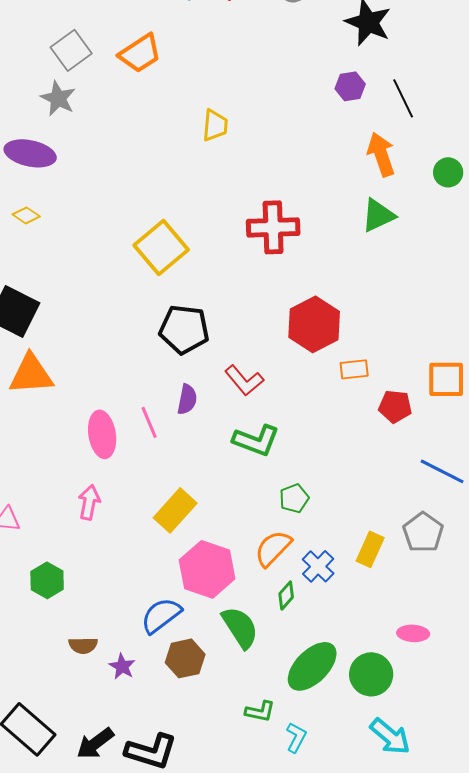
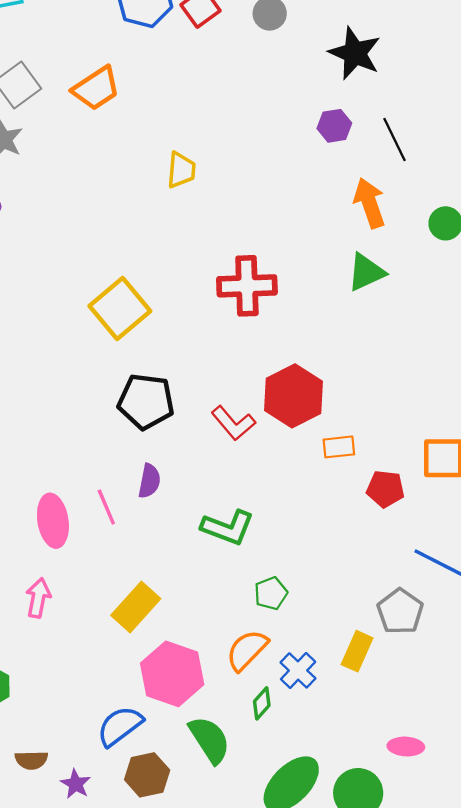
red L-shape: (244, 380) -> (233, 423), moved
gray pentagon: (423, 532) -> (400, 611), moved

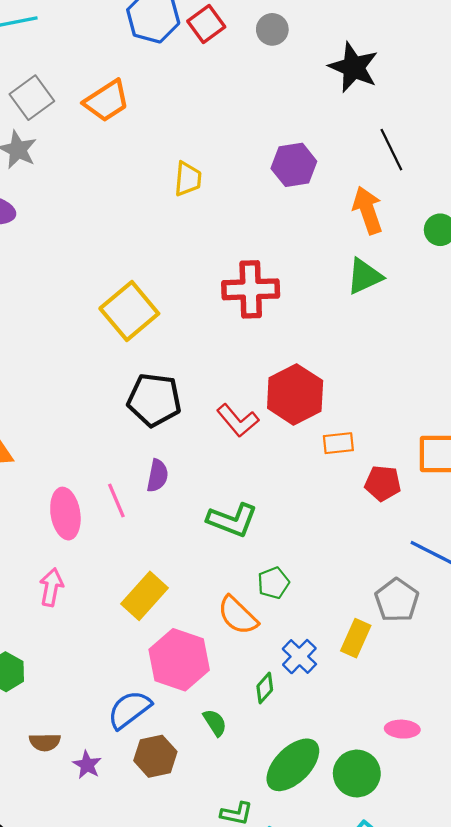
purple hexagon: (334, 126) -> (294, 165), moved, size x1.4
orange semicircle: (247, 650) -> (238, 615), moved, turned -90
green semicircle: (210, 740) -> (215, 723), size x0.6

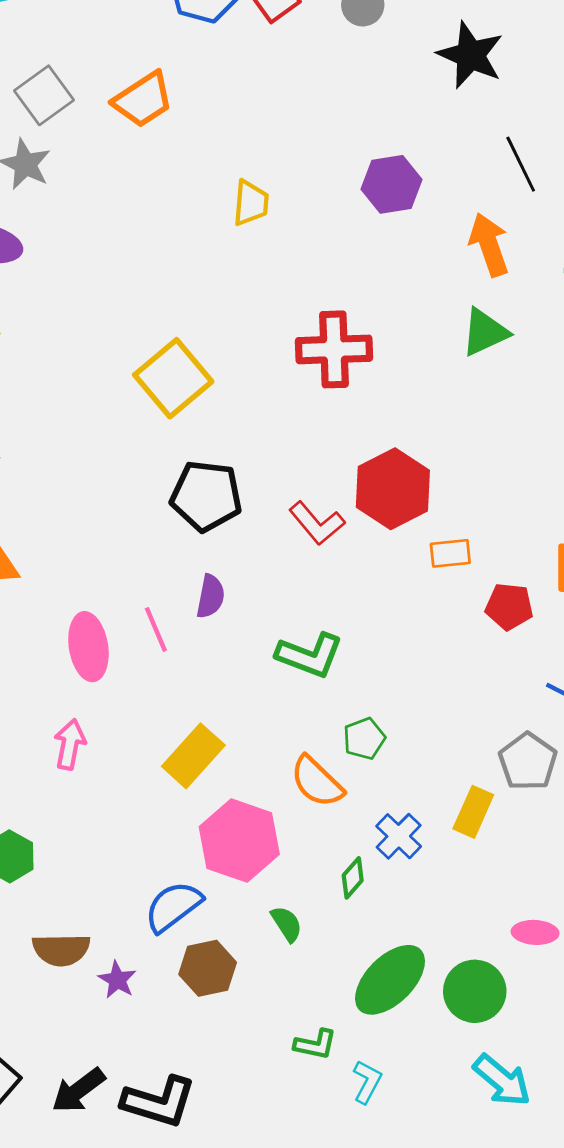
brown semicircle: (45, 742) -> (61, 950), size x1.4

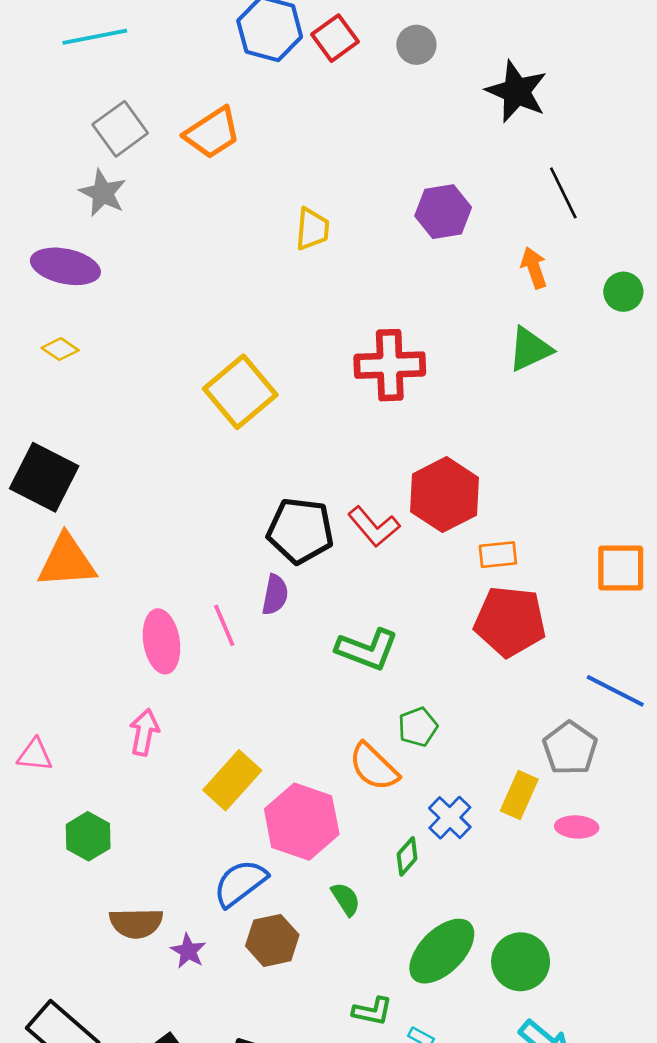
orange arrow: (489, 245) -> (534, 268), size x0.7
black pentagon: (206, 496) -> (300, 531), moved
red pentagon: (509, 606) -> (510, 621), moved, size x1.6
yellow rectangle: (193, 756) -> (232, 780), moved
pink ellipse: (535, 932) -> (577, 827), moved

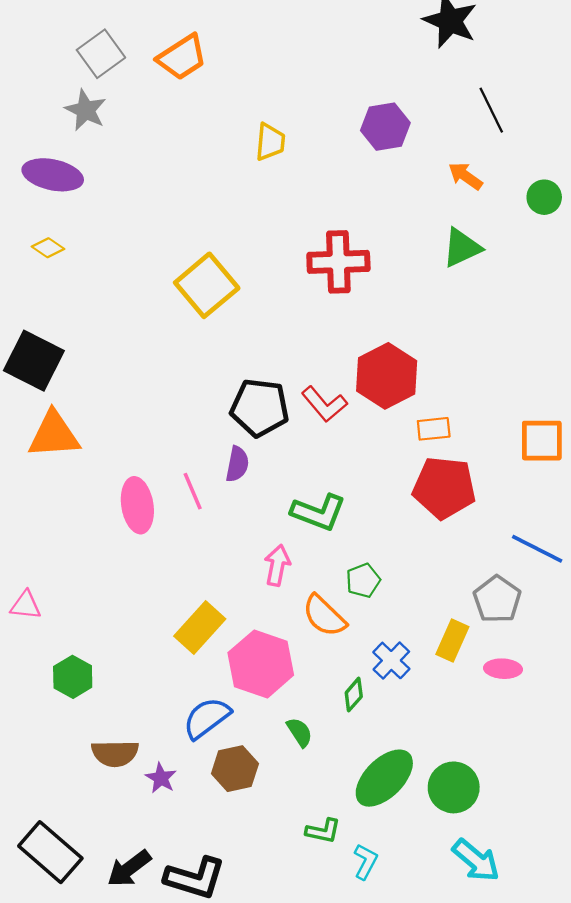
orange arrow: (534, 268) -> (465, 176), turned -36
pink arrow: (144, 732) -> (277, 565), moved

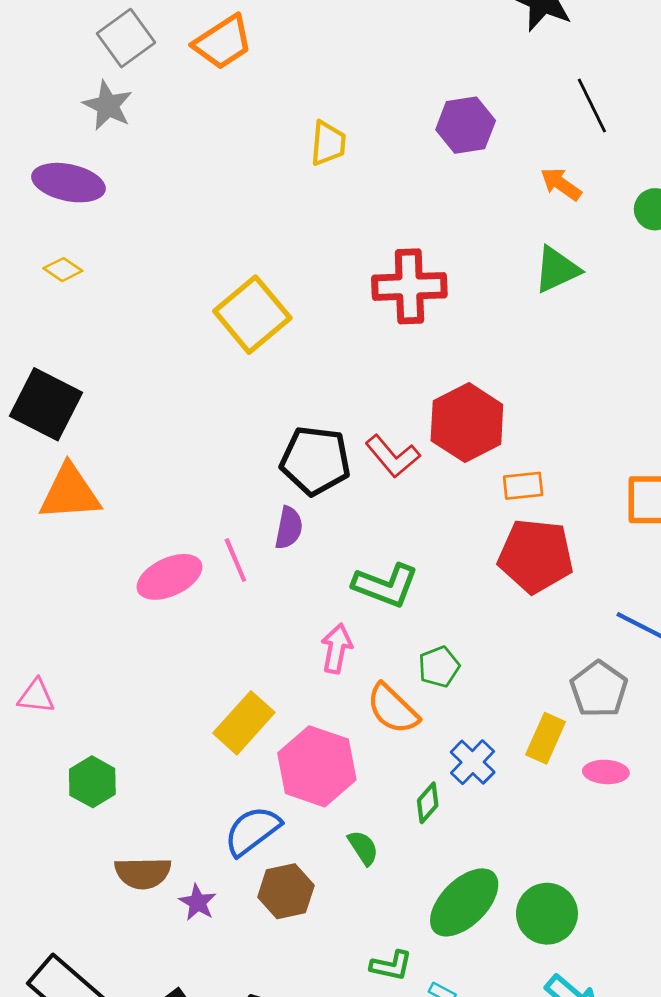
pink ellipse: (137, 505) -> (169, 577), turned 74

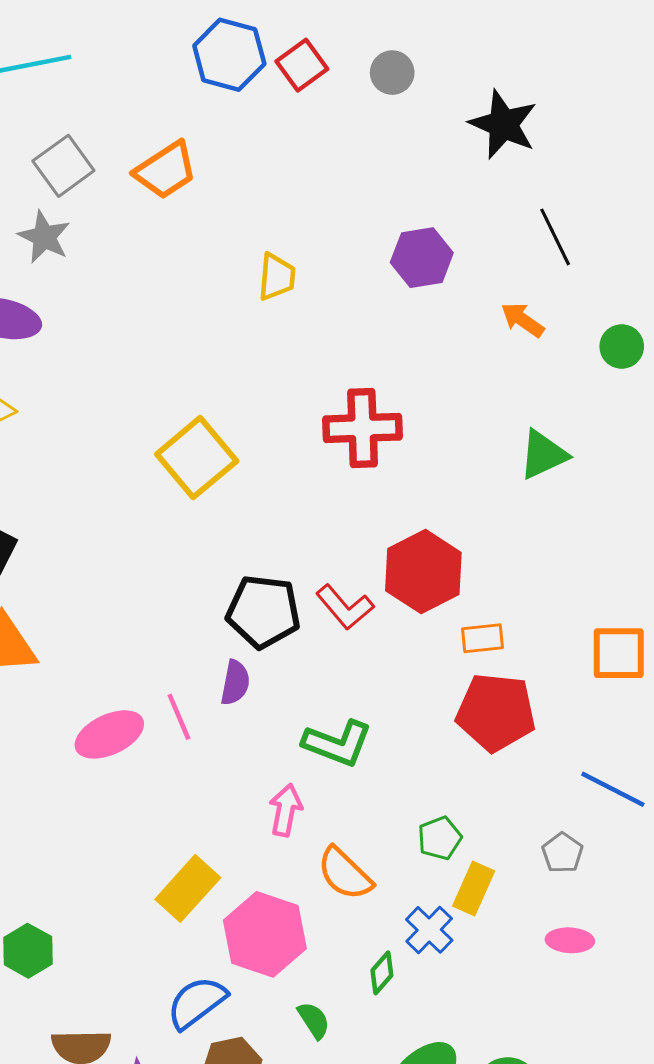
green triangle: (557, 270) -> (543, 455), moved
green pentagon: (439, 667) -> (440, 838), moved
gray pentagon: (599, 689) -> (562, 853), size x0.7
yellow rectangle: (546, 738) -> (474, 888), moved

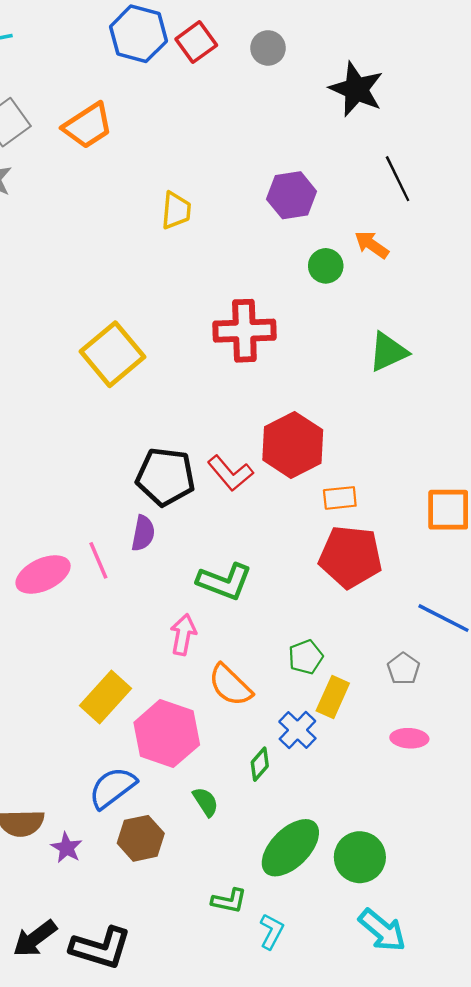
green circle: (622, 347) -> (326, 266), moved

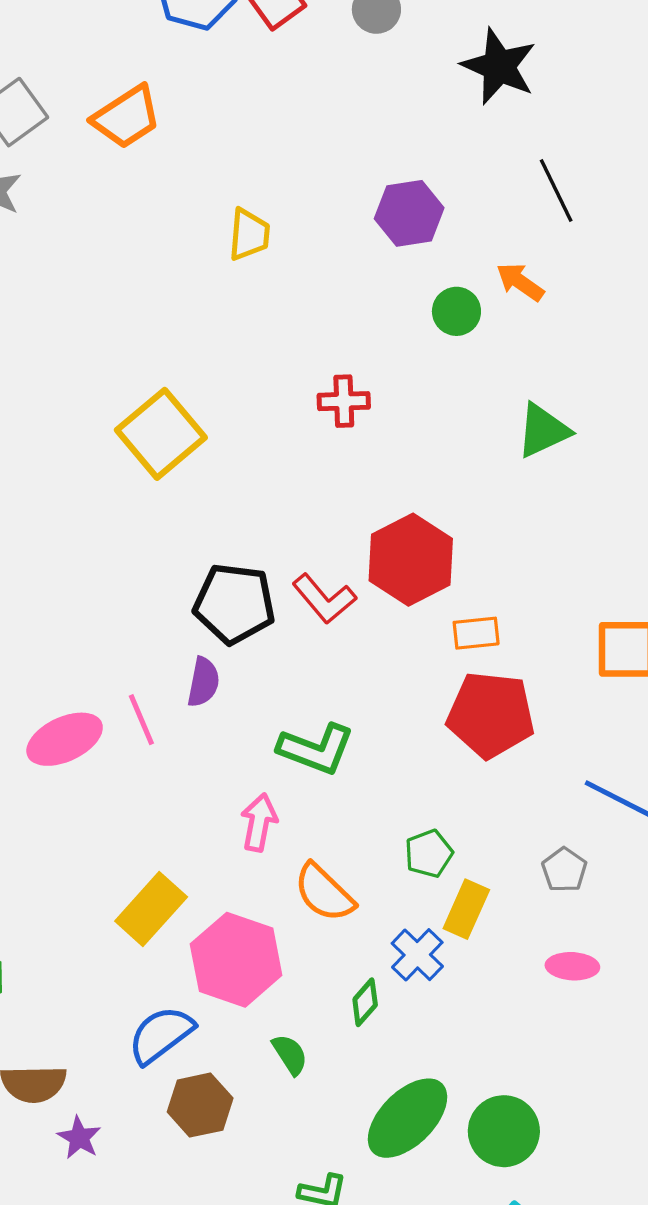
red cross: (244, 331) -> (344, 401), size x0.6
purple star: (67, 848) -> (79, 1138), moved

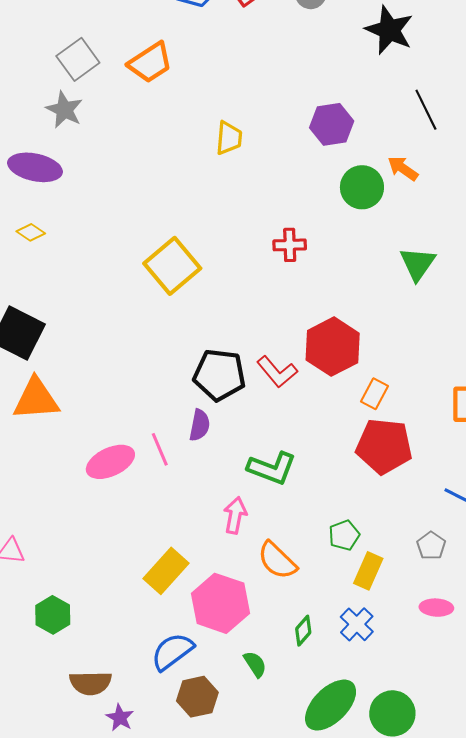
green circle: (456, 311) -> (362, 187), size x1.4
green triangle: (543, 431) -> (418, 264), turned -30
orange rectangle: (476, 633) -> (375, 394), turned -56
blue cross: (417, 955) -> (357, 624), moved

